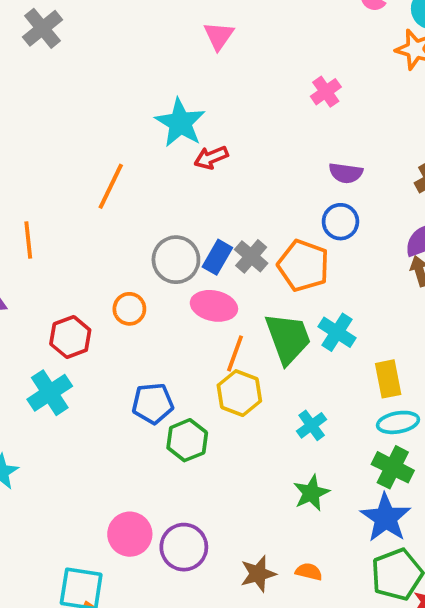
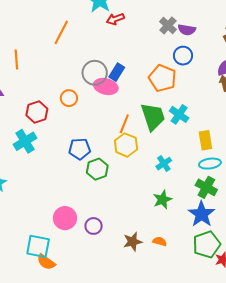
gray cross: (251, 256) -> (168, 25), moved
pink ellipse: (214, 306) -> (106, 87), moved
purple circle: (184, 547) -> (94, 226), size x0.7

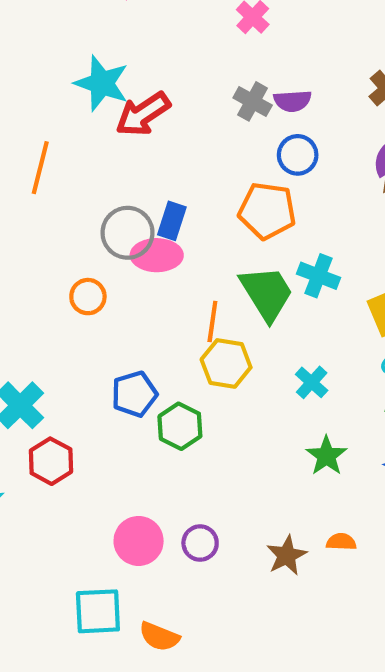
red arrow: (115, 19) -> (143, 114), size x1.5
red hexagon: (37, 112) -> (51, 461), moved
orange semicircle: (46, 262) -> (159, 637), moved

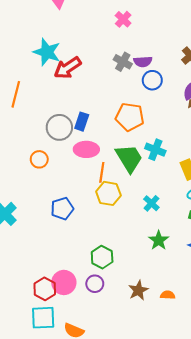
blue circle: (298, 155) -> (152, 80), moved
pink ellipse: (157, 255) -> (86, 149), moved
green hexagon: (180, 426) -> (102, 257), moved
red hexagon: (51, 461) -> (45, 289), moved
orange semicircle: (341, 542) -> (168, 295), moved

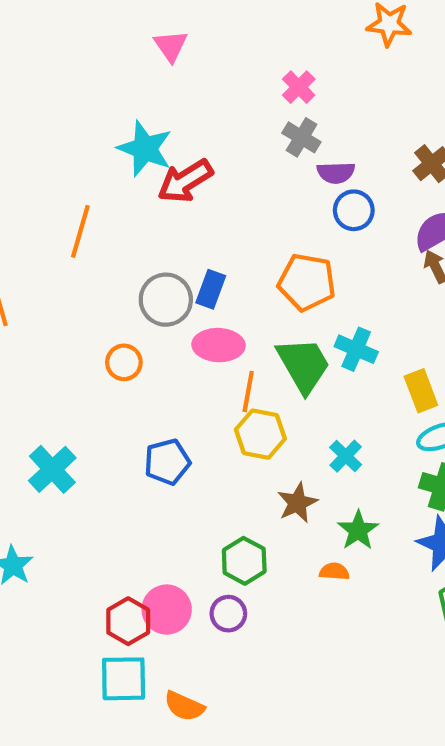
gray cross: (123, 62) -> (301, 137), moved
brown star: (138, 290) -> (297, 503), moved
orange semicircle: (168, 295) -> (334, 571), moved

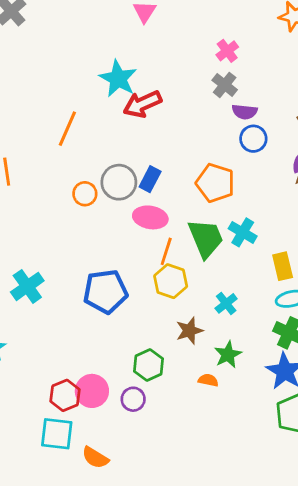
orange circle: (124, 362) -> (85, 194), moved
blue pentagon: (167, 462) -> (105, 292), size x1.4

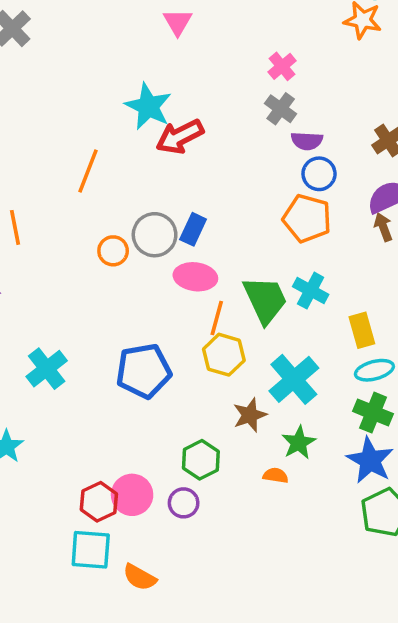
orange pentagon: (215, 183) -> (307, 218), moved
cyan cross: (226, 303) -> (294, 379), size x1.8

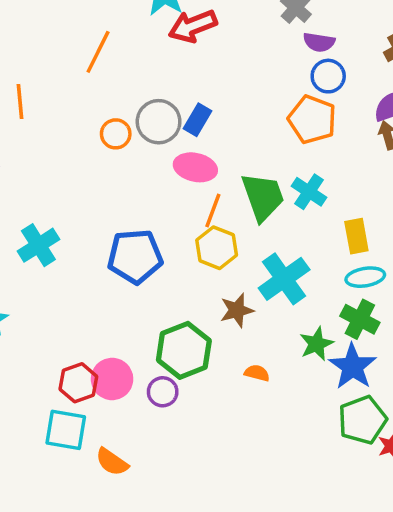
green star: (299, 443) -> (316, 344), moved
green hexagon: (201, 460) -> (184, 350), size x1.4

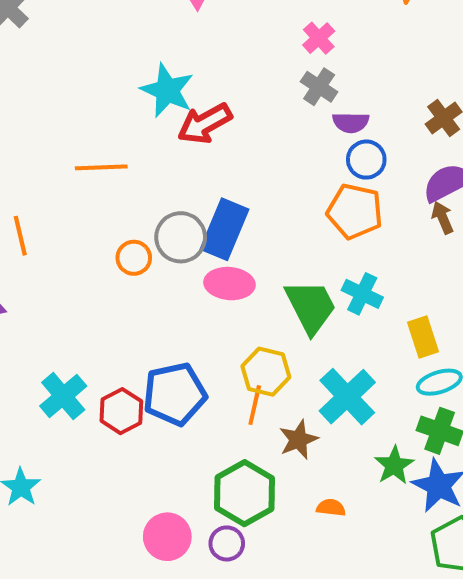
orange line: (98, 52) -> (101, 167), turned 69
blue rectangle: (197, 120) -> (225, 229), size x1.6
orange line: (213, 210) -> (255, 405), moved
red hexagon: (78, 383) -> (121, 411), moved

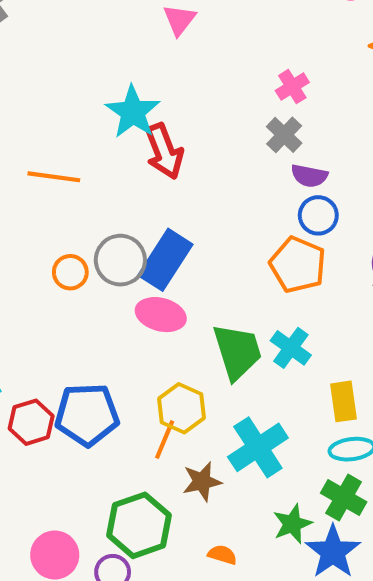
red arrow: (205, 124) -> (164, 151), turned -92

